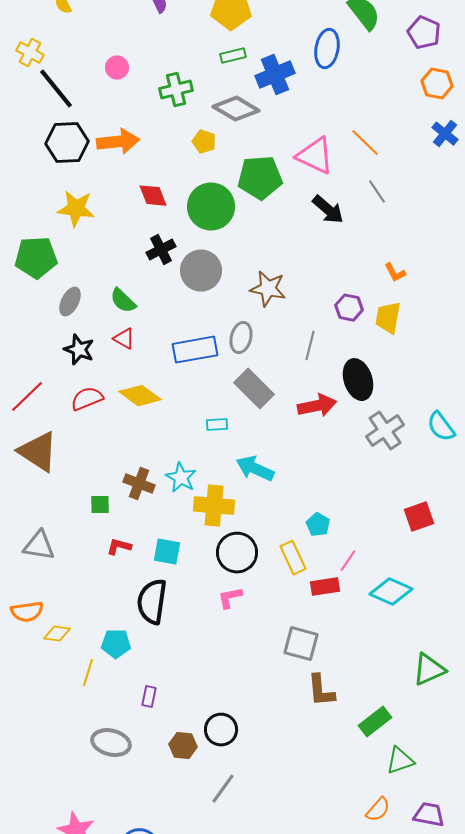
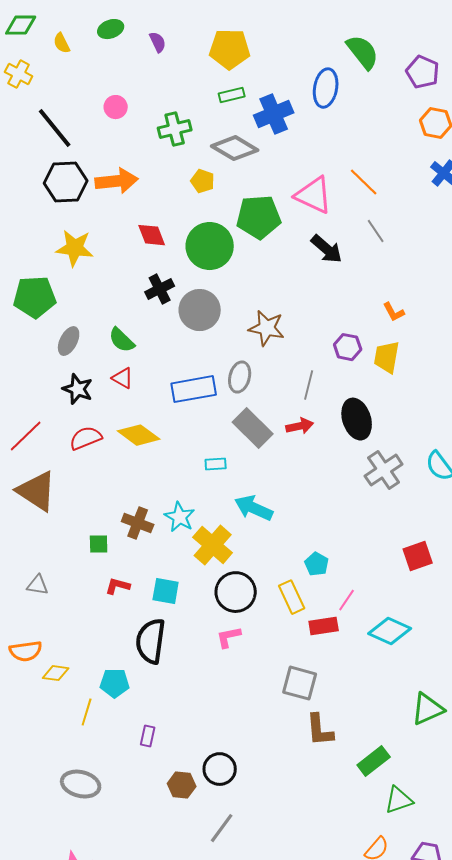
yellow cross: (30, 53) -> (19, 74), moved
red arrow: (317, 406) -> (300, 426), moved, size x0.7
yellow cross: (214, 506) -> (213, 545), turned 36
gray triangle: (39, 546) -> (38, 585), size x0.7
gray ellipse: (111, 743) -> (81, 784), moved

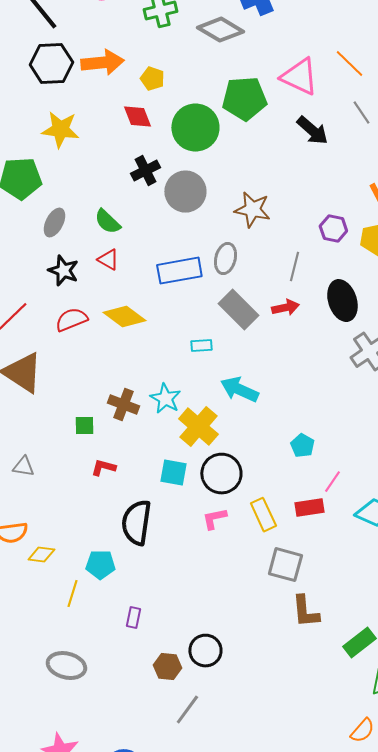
yellow pentagon: (203, 181) -> (152, 79), moved
cyan square: (166, 591) -> (173, 473), moved
yellow rectangle: (292, 597) -> (263, 515), moved
gray line: (222, 828) -> (187, 710), moved

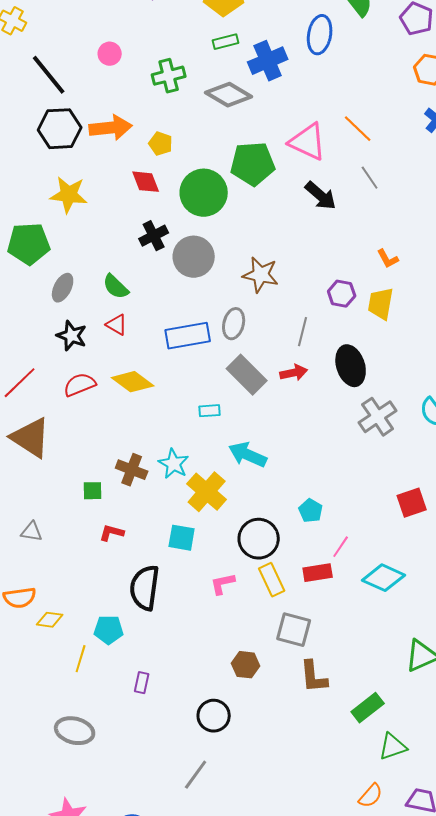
black circle: (221, 474) -> (259, 539), moved
brown hexagon: (167, 667) -> (246, 665), moved

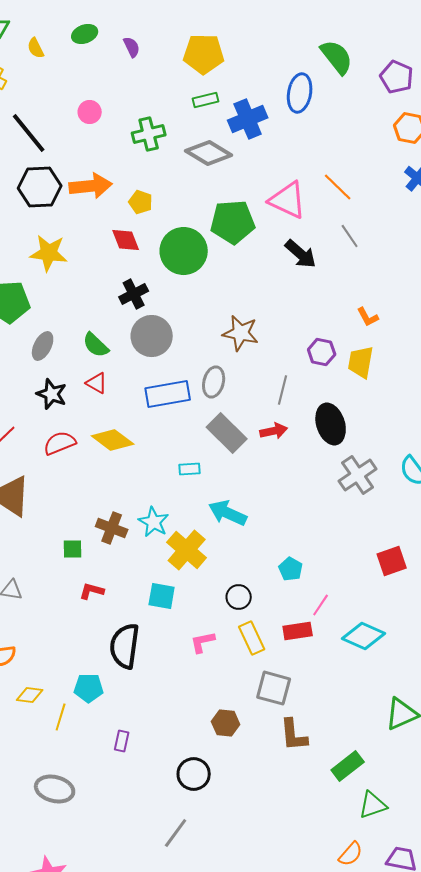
gray circle: (194, 257) -> (152, 336), moved
black circle: (259, 539) -> (239, 597), size x0.6
yellow diamond: (50, 620) -> (30, 695), moved

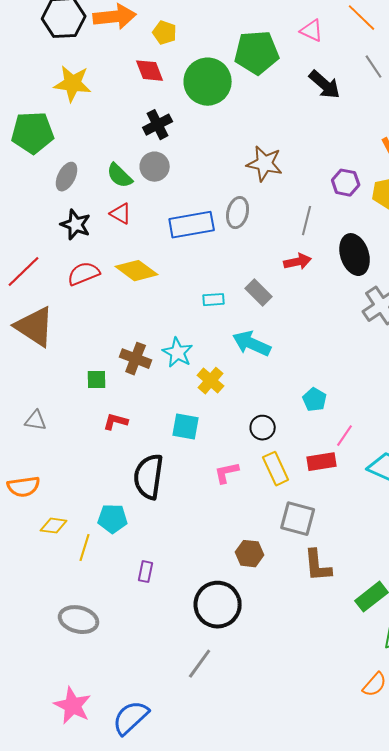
pink triangle: (288, 200) -> (312, 31), size x0.6
gray circle: (152, 336) -> (155, 167), moved, size x0.7
gray rectangle: (227, 433) -> (259, 293), moved, size x0.7
yellow cross: (187, 550) -> (211, 381), size x0.7
black circle: (194, 774) -> (218, 605), size x1.4

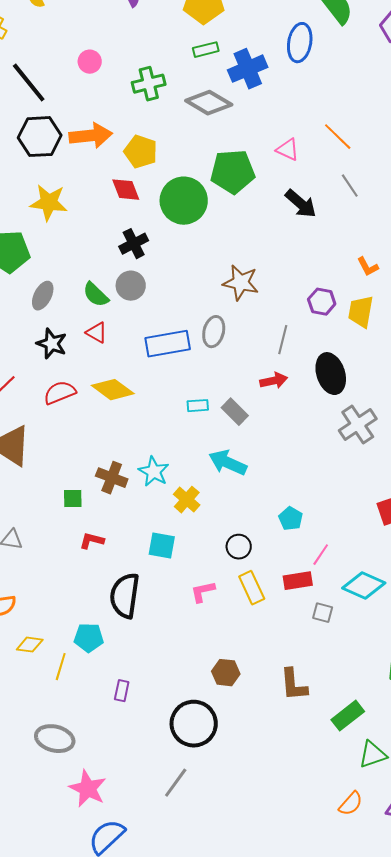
yellow pentagon: (165, 33) -> (141, 152), size x1.4
cyan rectangle: (214, 300) -> (198, 406), moved
gray square: (298, 519) -> (323, 613), moved, size x0.6
pink star: (73, 706) -> (88, 789), moved

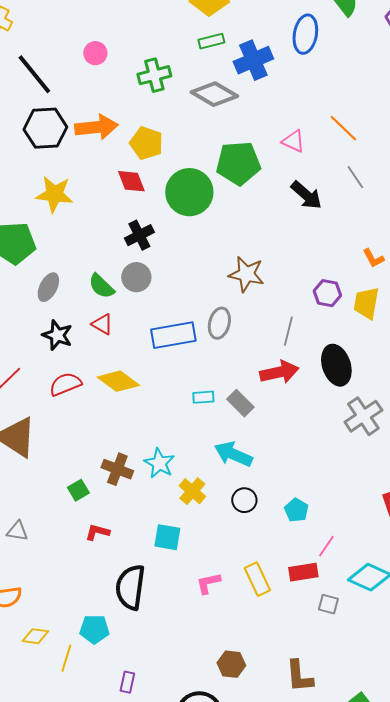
red arrow: (274, 381) -> (279, 372), size x1.4
green square: (73, 499) -> (78, 490), turned -30
black circle: (239, 547) -> (244, 500), moved

